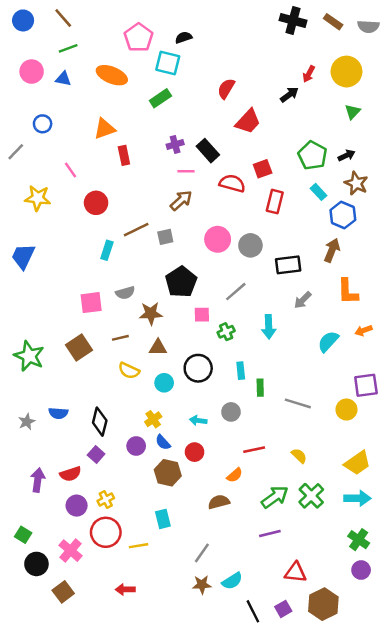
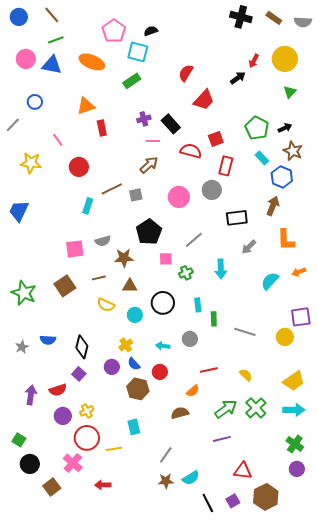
blue triangle: (63, 79) -> (52, 65), size x1.5
gray circle: (250, 245) -> (212, 190), moved
pink cross: (70, 551) -> (73, 463), moved

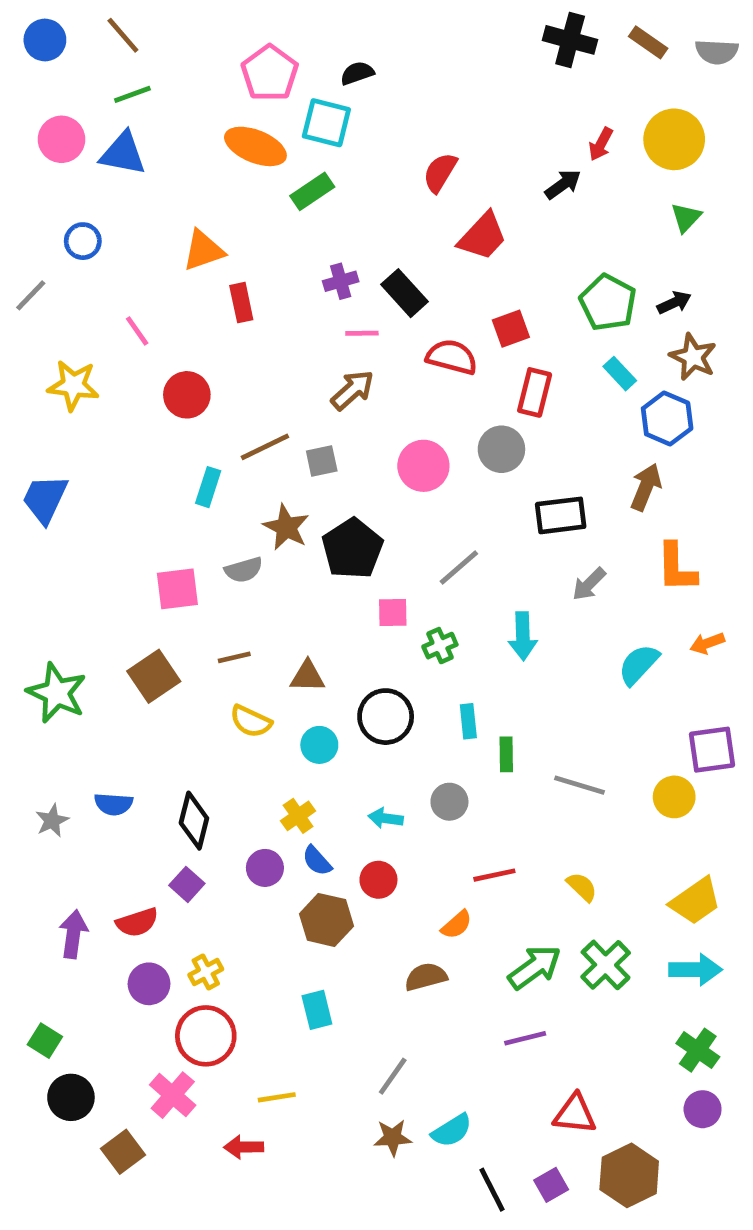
orange ellipse: (92, 62) -> (255, 146), moved
brown star: (124, 258) -> (286, 527), moved, turned 30
yellow line: (114, 449) -> (277, 1097), moved

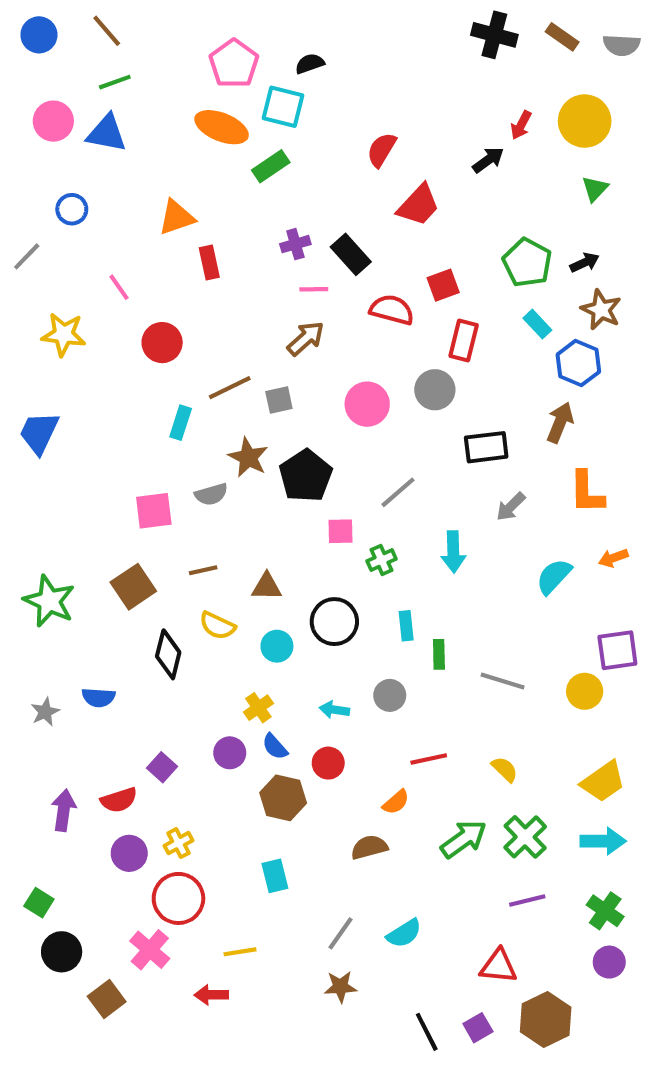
black diamond: (194, 821) -> (168, 654), moved
purple line: (525, 1038) -> (527, 901), moved
cyan semicircle: (452, 1130) -> (404, 933), moved

